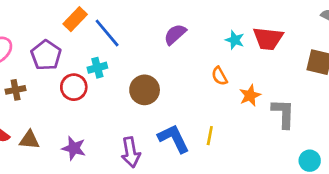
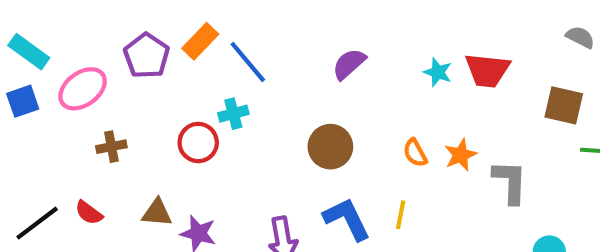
purple pentagon: (46, 55) -> (147, 56), moved
orange semicircle: (219, 76) -> (415, 153), moved
brown circle: (145, 90) -> (330, 147), moved
brown triangle: (29, 140) -> (157, 213), moved

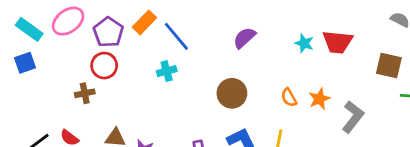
pink ellipse: (83, 89) -> (68, 21), moved
red circle: (198, 143) -> (104, 66), moved
gray L-shape: (510, 182) -> (353, 117), turned 36

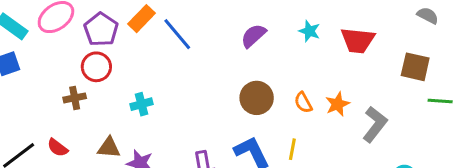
cyan star: (304, 43) -> (309, 31), moved
cyan cross: (167, 71) -> (141, 104), moved
brown circle: (232, 93) -> (257, 98), moved

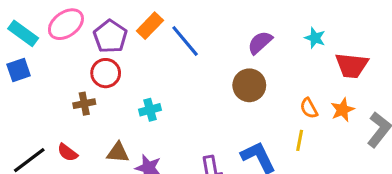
red trapezoid: (358, 40) -> (352, 65), moved
brown circle: (257, 98) -> (249, 85), moved
yellow line: (292, 149) -> (300, 140), moved

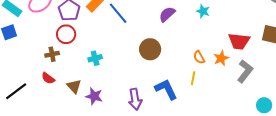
red trapezoid: (352, 65) -> (239, 41), moved
brown circle: (249, 85) -> (150, 49), moved
red semicircle: (67, 153) -> (48, 78), moved
brown triangle: (118, 153) -> (74, 86), turned 42

